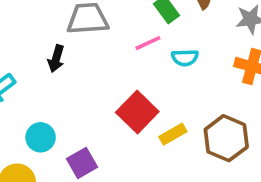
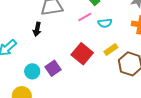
yellow rectangle: (173, 134) -> (111, 50), moved
purple square: (82, 163) -> (53, 68), moved

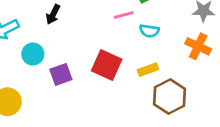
red square: (82, 54) -> (107, 65), turned -30
cyan circle: (32, 71) -> (33, 54), moved

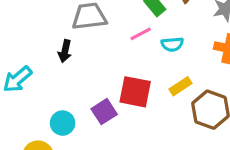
cyan circle: (33, 54) -> (63, 123), moved
purple square: (61, 74) -> (104, 112), moved

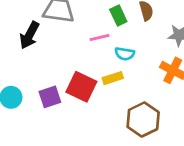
black arrow: (65, 51) -> (29, 35), size x1.4
yellow rectangle: (181, 86) -> (113, 78), moved

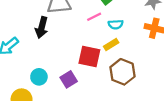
purple square: (50, 97) -> (69, 79), moved
brown hexagon: (143, 119) -> (123, 72), moved

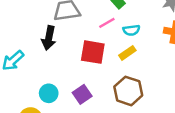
red square: (89, 57) -> (93, 52), moved
brown hexagon: (123, 72) -> (128, 91), moved

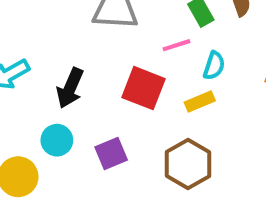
cyan semicircle: (131, 30) -> (214, 66), turned -77
black arrow: (49, 38) -> (70, 88), moved

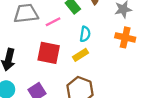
pink line: (177, 45) -> (53, 22), moved

